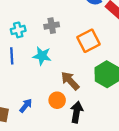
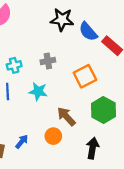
black arrow: (77, 112) -> (93, 148), moved

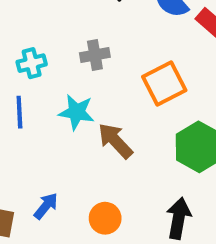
brown arrow: (66, 116) -> (115, 141), moved
orange circle: (53, 136) -> (105, 218), moved

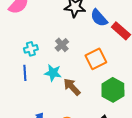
gray cross: (95, 55) -> (62, 45), turned -32

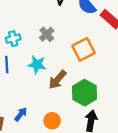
brown arrow: (72, 87) -> (58, 80), turned -96
green hexagon: (113, 90) -> (85, 93), moved

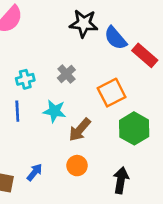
green hexagon: (85, 93) -> (134, 128), moved
orange circle: (52, 121) -> (77, 166), moved

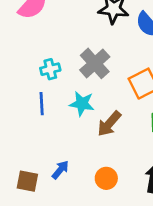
gray cross: (66, 74) -> (95, 63), size x1.5
orange circle: (77, 166) -> (106, 178), moved

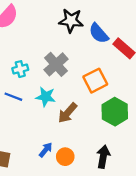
blue line: (42, 104) -> (13, 97), turned -66
blue arrow: (60, 170) -> (46, 150), moved

